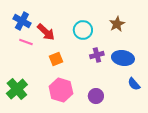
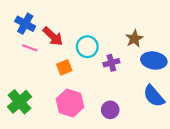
brown star: (117, 24) -> (134, 39), moved
cyan circle: (83, 30) -> (87, 47), moved
blue ellipse: (123, 58) -> (154, 60), moved
blue semicircle: (134, 84) -> (154, 96), size x1.5

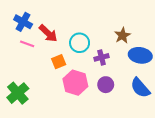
pink hexagon: (70, 103) -> (75, 83), moved
purple circle: (110, 110) -> (106, 85), moved

